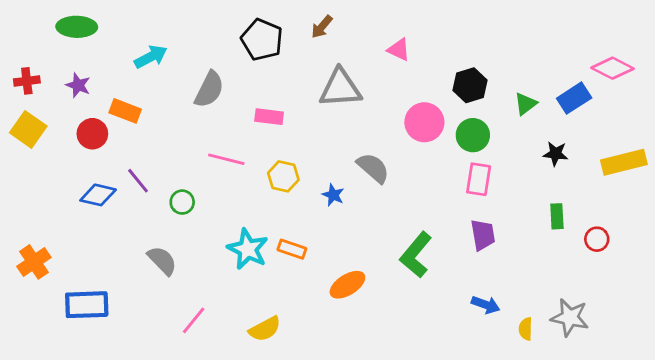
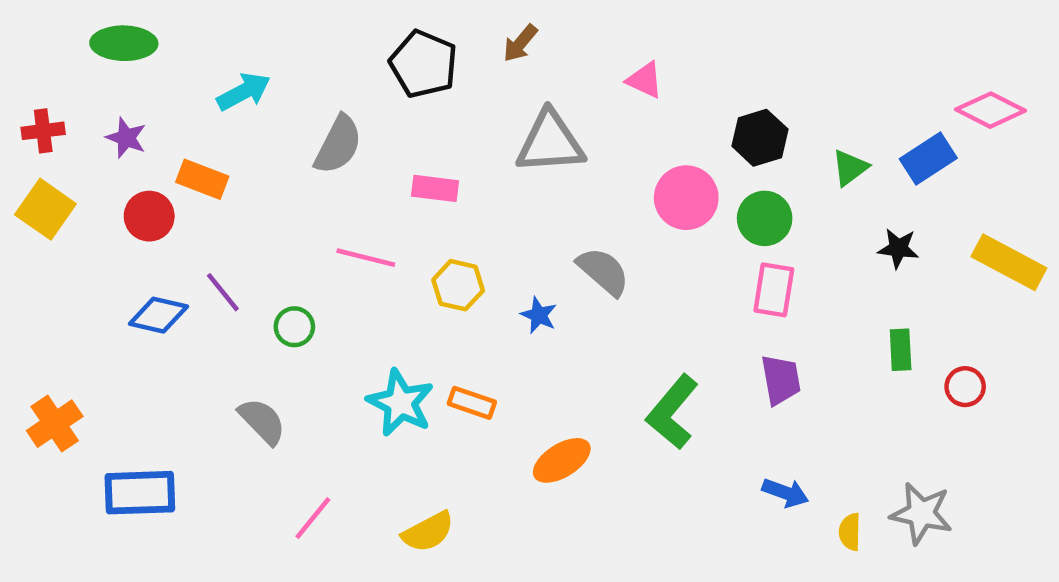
yellow rectangle: (624, 162) -> (1009, 262), turned 42

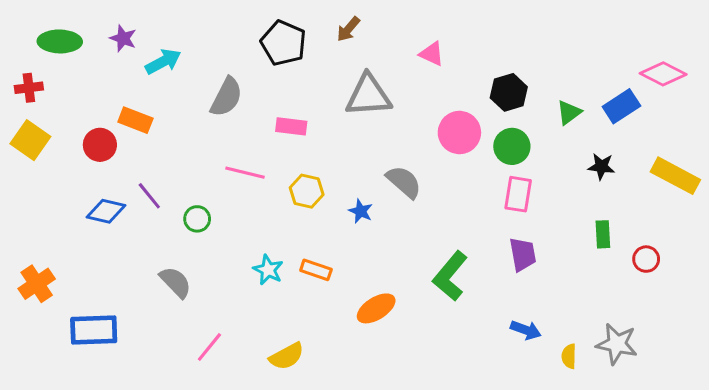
green ellipse: (124, 43) -> (60, 41), moved
purple star: (126, 138) -> (123, 38), moved
cyan star: (400, 403) -> (268, 270), size x0.7

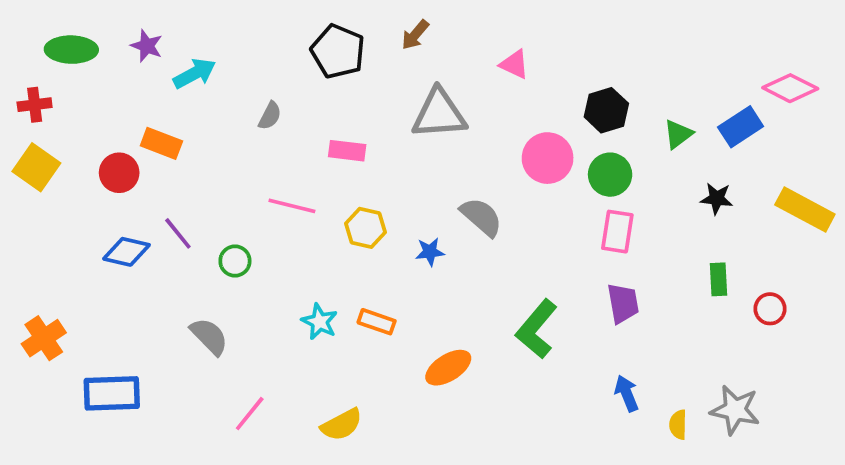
gray semicircle: (226, 97) -> (270, 116), size x0.6
blue star: (361, 211) -> (430, 252), turned -30
blue arrow: (526, 330) -> (627, 393), turned -132

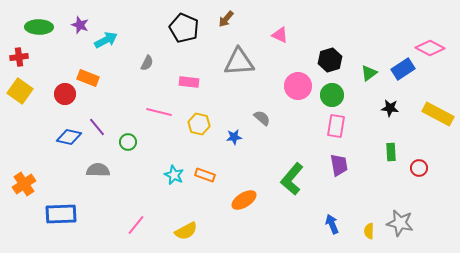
gray semicircle: (481, 217) -> (262, 118), size x0.7
gray semicircle: (209, 336) -> (98, 170), moved, turned -45
blue arrow: (627, 393) -> (332, 224), moved

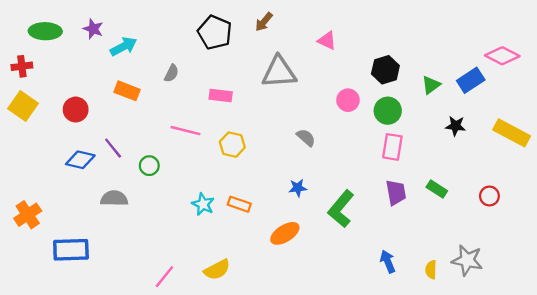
orange rectangle: (88, 78) -> (127, 91), moved
pink circle: (298, 86) -> (348, 100), size x0.7
blue star: (234, 137) -> (298, 188), moved
green rectangle: (391, 152) -> (437, 189), moved, turned -54
pink line: (136, 225) -> (164, 277), moved

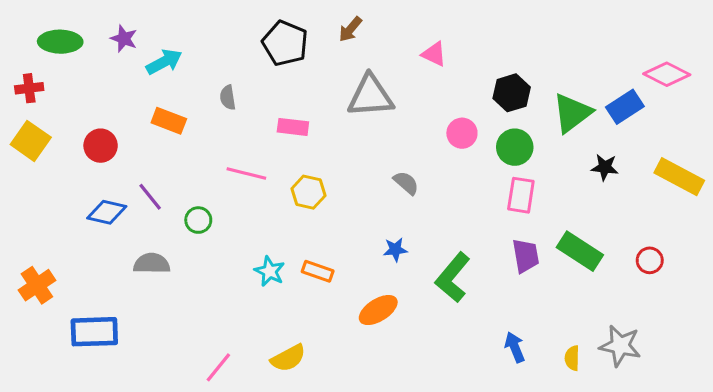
gray semicircle: (171, 73) -> (228, 97), turned 144
green triangle: (431, 85) -> (572, 113), size x1.6
green rectangle: (437, 189) -> (580, 251), size x1.6

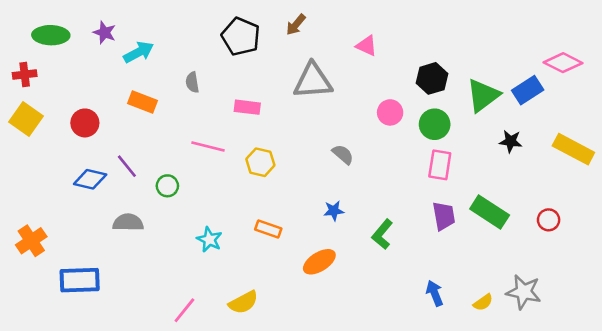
cyan star: (270, 271) -> (209, 240), moved
green L-shape: (453, 277) -> (382, 234), size x0.7
yellow semicircle: (572, 358) -> (483, 302), turned -126

